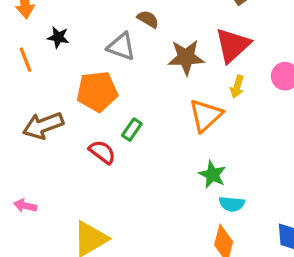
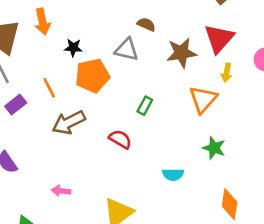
orange line: (25, 60) -> (49, 88), moved
orange pentagon: (97, 91) -> (92, 76), moved
green rectangle: (132, 130) -> (145, 106), moved
cyan semicircle: (232, 204) -> (173, 174), moved

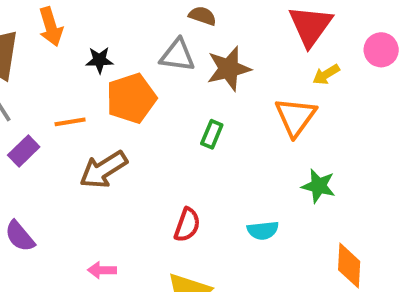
brown star: (181, 53) -> (229, 69), moved
yellow arrow: (227, 73) -> (326, 74), turned 54
orange line: (49, 88) -> (70, 122), turned -66
red semicircle: (120, 139) -> (187, 225), moved, turned 85

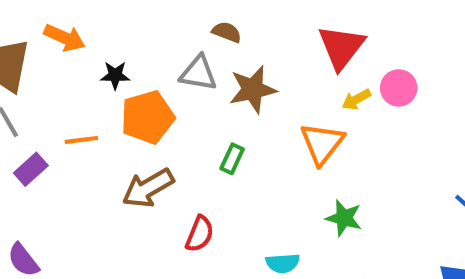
orange arrow: (51, 27) -> (65, 38), turned -51
pink circle: (381, 50) -> (399, 88), moved
brown arrow: (103, 170) -> (148, 188), moved
red semicircle: (187, 225) -> (200, 234), moved

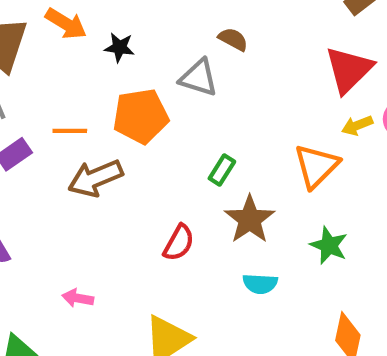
black star: (115, 75) -> (119, 47), moved
brown star: (253, 89) -> (250, 219), moved, turned -30
brown arrow: (148, 188) -> (95, 178), moved

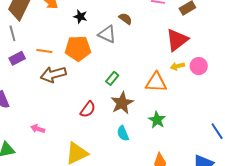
black star: (119, 47) -> (80, 17), moved
orange triangle: (316, 166) -> (156, 82), turned 40
cyan semicircle: (260, 284) -> (123, 133), turned 56

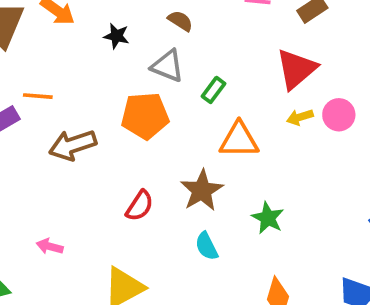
brown semicircle: (125, 19) -> (180, 21), moved
orange pentagon: (78, 48) -> (145, 116), moved
orange line: (44, 51) -> (38, 96), moved
green rectangle: (112, 78) -> (214, 90), moved
orange triangle: (156, 82) -> (239, 140), moved

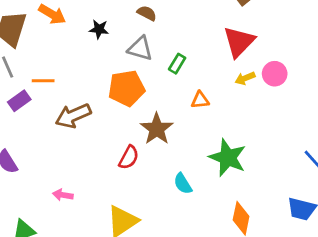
orange triangle: (239, 140) -> (200, 100), size x0.6
brown star: (202, 190) -> (157, 129), moved
green star: (268, 218) -> (228, 158), size x1.5

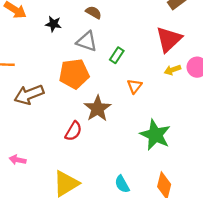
orange triangle: (200, 100) -> (135, 86), turned -49
cyan semicircle: (183, 184) -> (122, 184), moved

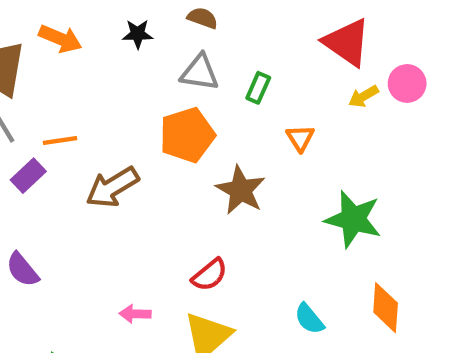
black star: (53, 24) -> (138, 34), moved
red triangle: (169, 39) -> (347, 42), turned -32
red semicircle: (73, 131) -> (210, 275), moved, turned 30
pink arrow: (18, 160) -> (135, 314), moved

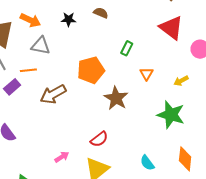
gray triangle: (200, 73) -> (41, 46), moved
yellow arrow: (363, 96) -> (181, 81), moved
pink arrow: (135, 314) -> (62, 157), turned 144

